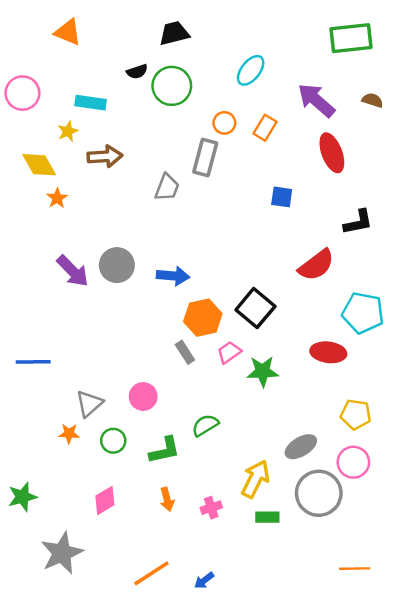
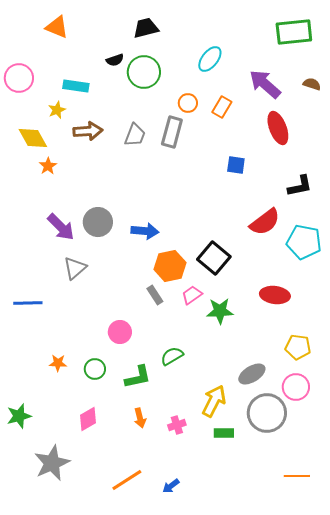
gray trapezoid: (167, 187) -> (135, 135), moved
cyan pentagon: (363, 313) -> (304, 242), moved
gray triangle: (89, 404) -> (75, 268), moved

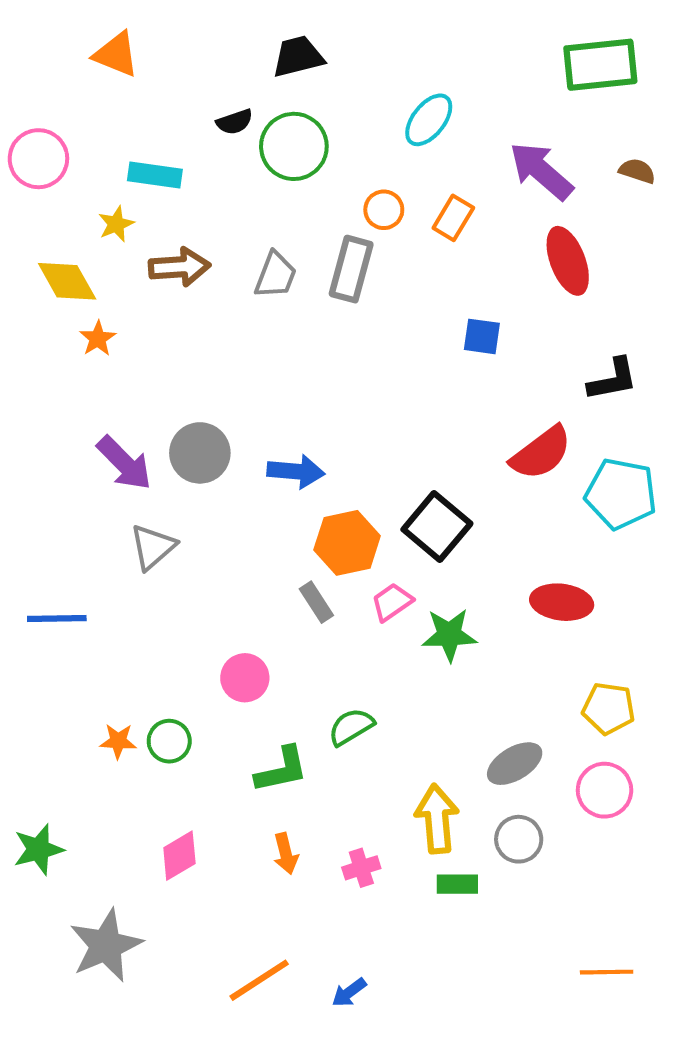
green circle: (95, 369) -> (169, 741), moved
yellow arrow: (214, 401) -> (437, 819), turned -32
gray circle: (267, 413) -> (519, 839), moved, size x0.6

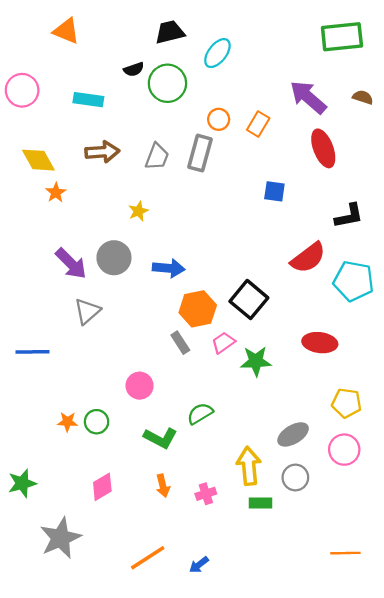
cyan ellipse: (429, 120) -> (217, 53), moved
yellow star: (116, 224) -> (138, 211), moved
green L-shape: (282, 770) -> (160, 438), turned 40

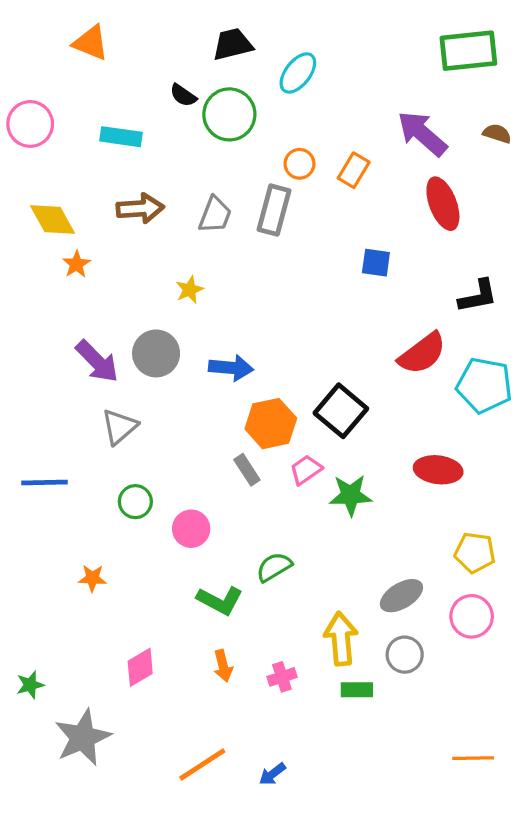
black semicircle: (134, 69) -> (183, 95), turned 54
green circle: (97, 422) -> (135, 502), moved
green star: (22, 483) -> (30, 685), moved, size x0.7

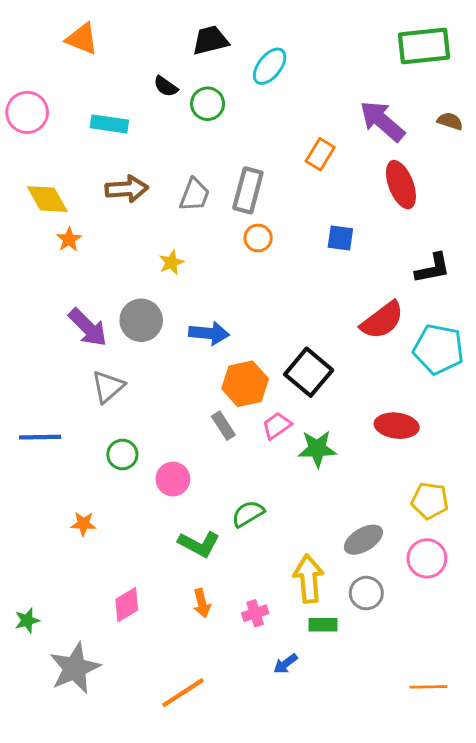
green circle: (229, 114) -> (208, 104), size x0.7
orange circle: (299, 164) -> (258, 238), moved
blue arrow: (272, 774) -> (285, 664), moved

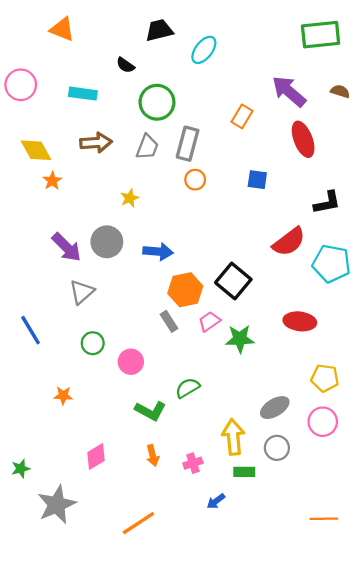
green circle: (208, 104) -> (157, 102), moved, size x1.4
blue line: (40, 437) -> (31, 330), turned 60

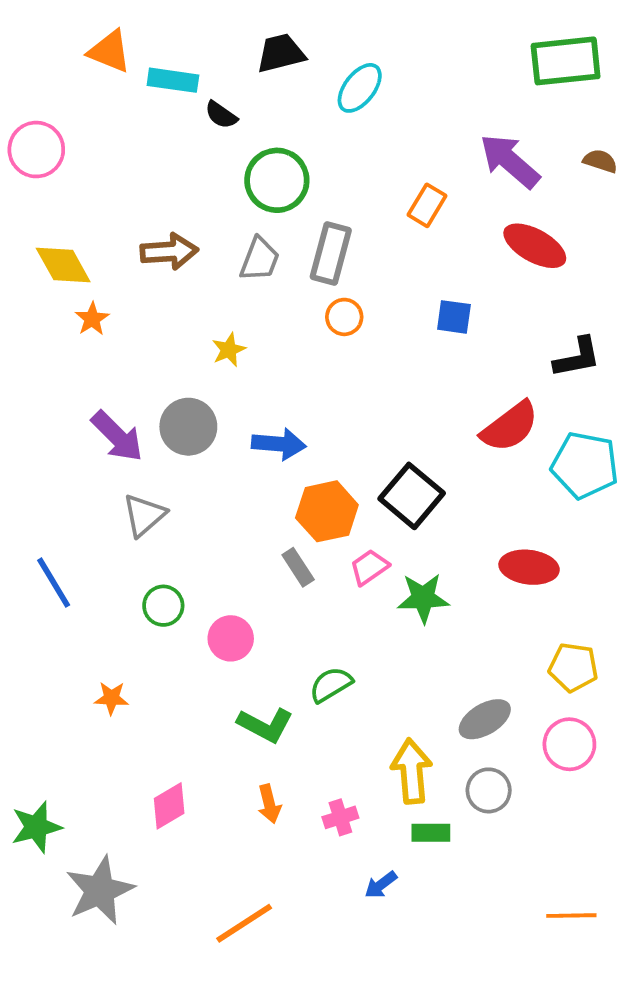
cyan rectangle: (83, 94) -> (173, 80), moved
red ellipse: (303, 139) -> (535, 246), turned -40
green star: (21, 469) -> (36, 827), size x1.5

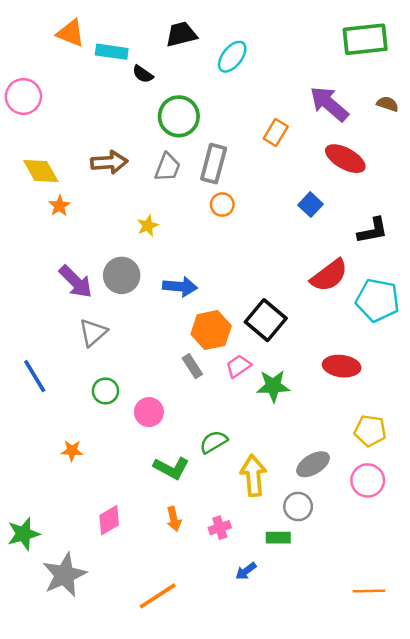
blue square: (454, 317) -> (310, 205), moved, turned 35
yellow arrow: (412, 771) -> (253, 475), moved
gray circle: (489, 790) -> (298, 507), moved

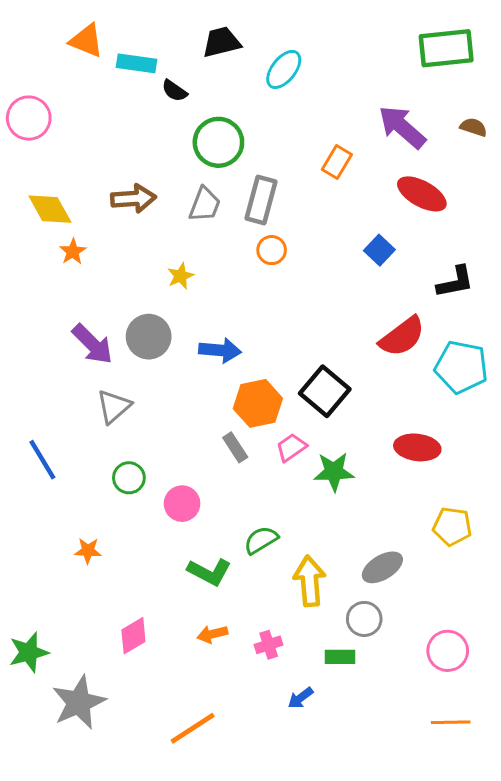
pink circle: (368, 480) -> (448, 651), moved
orange arrow: (174, 519) -> (212, 634), turned 90

